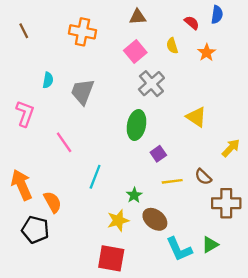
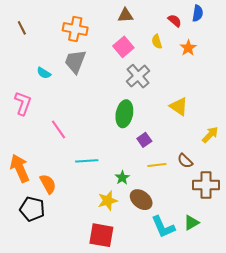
cyan semicircle: (48, 80) -> (44, 73), turned 112
gray trapezoid: (82, 92) -> (75, 61), moved
cyan line: (95, 177) -> (87, 161), turned 65

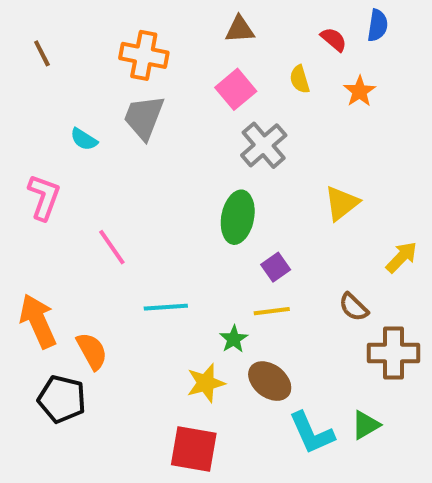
yellow triangle: (179, 106) -> (342, 203), turned 48
yellow line: (157, 165) -> (272, 311), moved

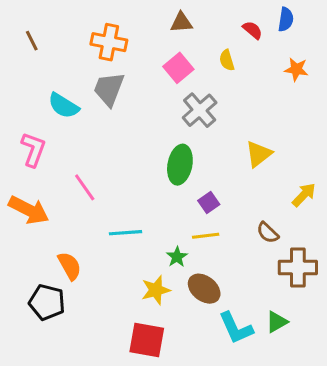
orange star: (360, 91) -> (296, 69), moved, turned -30
cyan semicircle: (84, 139) -> (64, 106), size x1.5
orange arrow: (38, 321) -> (29, 210), moved, turned 141

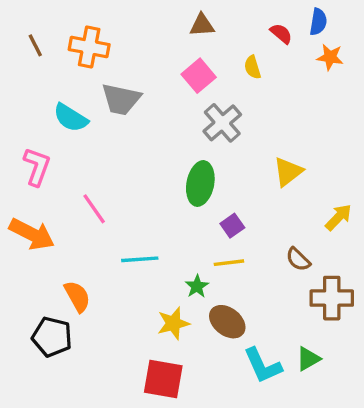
orange cross: (109, 42) -> (89, 47), moved
orange star: (296, 69) -> (330, 57), moved
gray trapezoid: (109, 89) -> (121, 99), turned -99

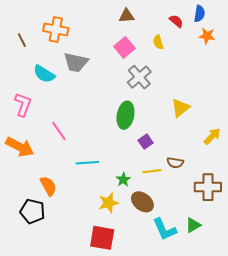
brown line: (35, 45) -> (22, 40), moved
brown semicircle: (298, 259) -> (175, 163), moved, turned -35
yellow line: (229, 263) -> (152, 171), moved

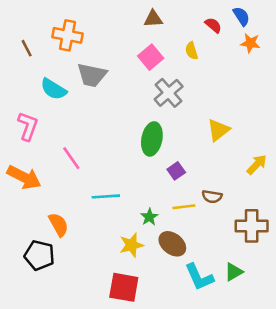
blue semicircle: (199, 14) -> (241, 16), turned -42

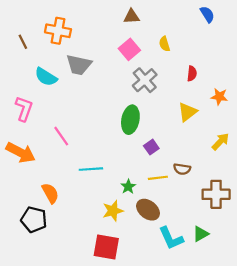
red semicircle: (213, 25) -> (192, 74), moved, turned 56
orange star: (250, 43) -> (219, 97), moved

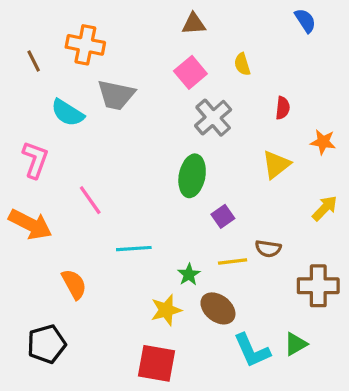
black pentagon: (34, 220) -> (47, 344), moved, turned -30

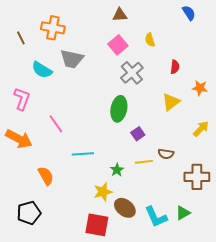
brown ellipse: (218, 308) -> (125, 208), moved

